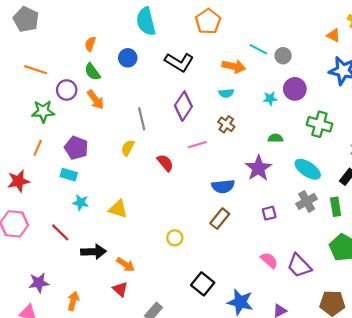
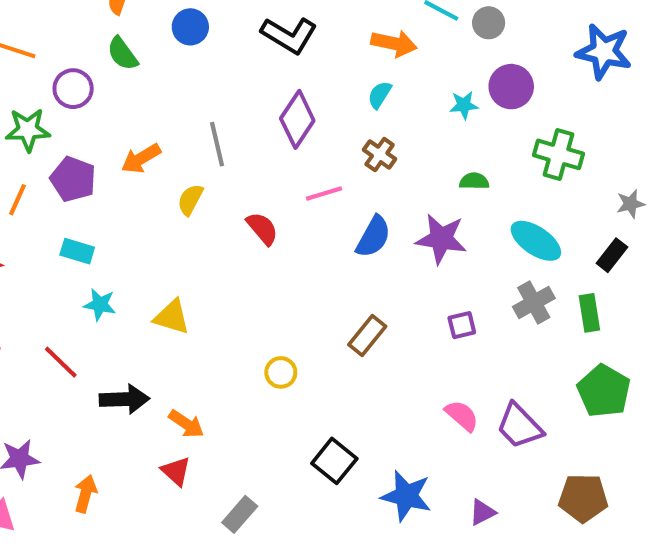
cyan semicircle: (226, 93) -> (380, 95), turned 128
orange arrow: (96, 100) -> (141, 159), moved, turned 96
purple pentagon: (76, 148) -> (73, 179), moved
purple star: (258, 168) -> (441, 239), turned -30
blue semicircle: (223, 186) -> (373, 237), moved, turned -55

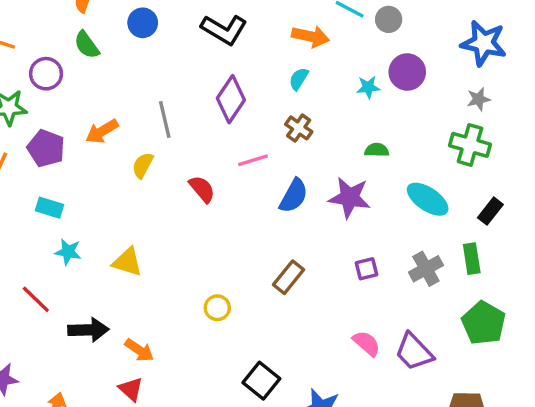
green cross: (559, 154) -> (470, 145), moved
gray star: (631, 204) -> (478, 99), moved
gray cross: (534, 303) -> (426, 269), moved

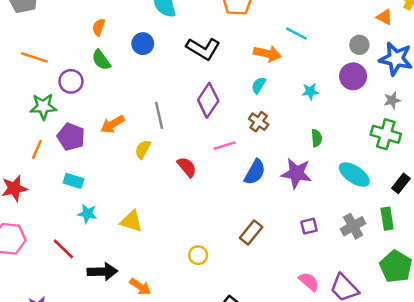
gray circle: (389, 19) -> (359, 45), moved
purple circle: (407, 72) -> (353, 76), moved
green semicircle: (377, 150) -> (317, 138), turned 84

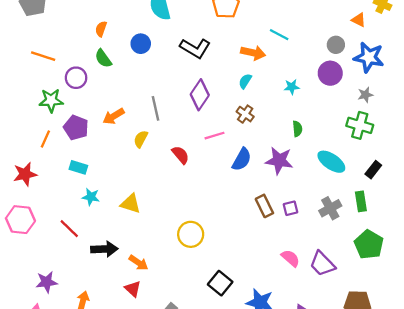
brown rectangle: (251, 232) -> (264, 206), moved, turned -65
yellow circle: (198, 255) -> (191, 234), size x1.5

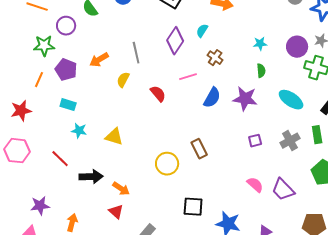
purple circle: (330, 73) -> (297, 47), moved
cyan semicircle: (245, 81) -> (202, 31), moved
cyan star: (292, 87) -> (260, 44), moved
brown rectangle: (264, 206) -> (199, 149), moved
black square: (220, 283) -> (193, 207), turned -35

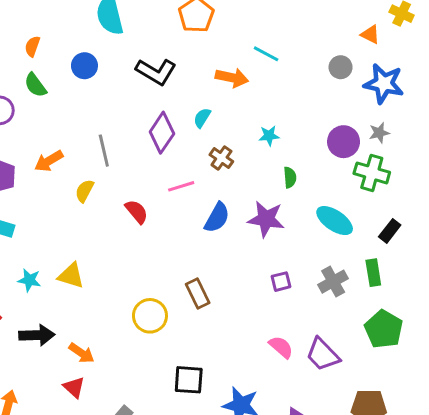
cyan star: (260, 44) -> (269, 136), moved
cyan star: (79, 131) -> (29, 280), moved

